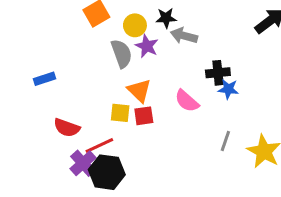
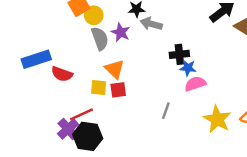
yellow circle: (135, 25) -> (94, 15), moved
blue rectangle: (44, 79) -> (36, 59), size x1.6
pink semicircle: (187, 101) -> (195, 84), moved, turned 120
red semicircle: (67, 128) -> (62, 74), moved
gray line: (225, 141) -> (166, 111), moved

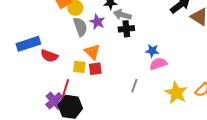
black cross: (179, 54) -> (126, 29), moved
red line: (81, 114) -> (65, 89), turned -48

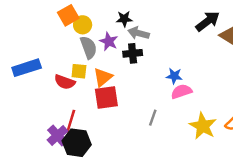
black cross: (126, 29) -> (133, 53), moved
orange triangle: (92, 52) -> (103, 77), turned 36
red semicircle: (49, 56) -> (65, 82), moved
yellow square: (79, 67) -> (79, 71), moved
red square: (95, 69) -> (106, 97), size x1.5

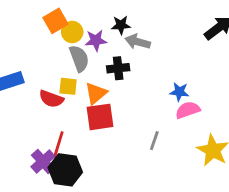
purple star: (109, 41) -> (96, 40), moved, turned -30
black cross: (133, 53) -> (118, 68), moved

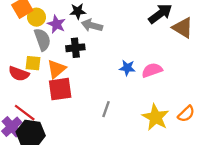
purple star: (96, 40) -> (57, 24), turned 30
pink semicircle: (188, 110) -> (152, 70), moved
red line: (58, 145) -> (25, 113), turned -70

